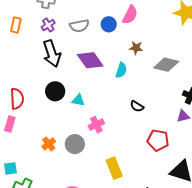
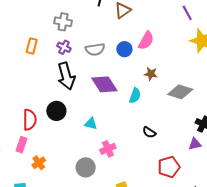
purple cross: (48, 25) -> (64, 47), turned -32
black circle: (55, 91) -> (56, 111), moved
red pentagon: (158, 140) -> (169, 167), turned -30
orange cross: (49, 144) -> (39, 163), moved

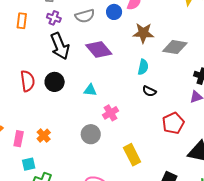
brown star: (151, 74) -> (143, 33), size x1.5
cyan semicircle: (135, 96) -> (143, 67), moved
red semicircle: (30, 120) -> (28, 81), moved
pink rectangle: (21, 145) -> (19, 139), moved

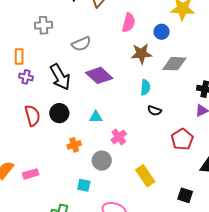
blue circle: (114, 12) -> (162, 32), moved
purple cross: (54, 18) -> (26, 77), moved
orange cross: (44, 136) -> (74, 145), moved, turned 32
pink rectangle: (19, 139) -> (31, 174), turned 70
cyan square: (29, 164) -> (84, 185), moved, turned 32

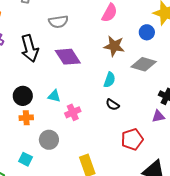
blue circle: (162, 32) -> (147, 32), moved
black circle: (59, 113) -> (23, 96), moved
pink cross: (119, 137) -> (73, 112), moved

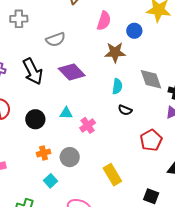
blue circle: (147, 32) -> (134, 31), moved
gray diamond: (144, 64) -> (151, 79), moved, turned 65
orange cross: (26, 118) -> (44, 153), moved
cyan square: (25, 159) -> (51, 181), turned 32

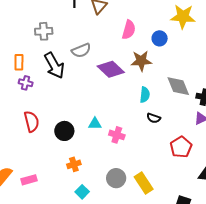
black arrow: (33, 71) -> (54, 66), moved
purple diamond: (72, 72) -> (111, 69), moved
pink cross: (88, 125) -> (117, 135), turned -35
gray circle: (70, 157) -> (116, 178), moved

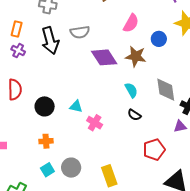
cyan semicircle: (145, 95) -> (131, 90), turned -49
gray circle: (116, 178) -> (71, 168), moved

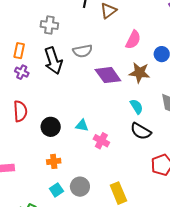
black semicircle: (134, 115) -> (141, 131), size x1.5

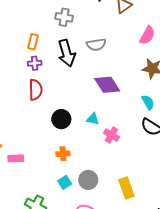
purple cross: (22, 72) -> (35, 63), turned -32
purple diamond: (108, 75) -> (107, 85), moved
red semicircle: (20, 111) -> (36, 90), moved

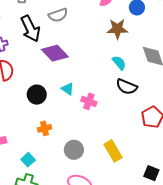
purple diamond: (107, 85) -> (55, 53), moved
cyan triangle: (93, 119) -> (68, 89), turned 32
cyan square: (65, 182) -> (28, 160), moved

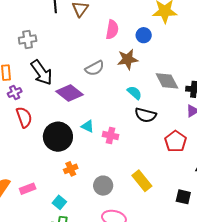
gray semicircle: (58, 15) -> (95, 68), moved
black circle: (37, 95) -> (58, 137), size x1.5

